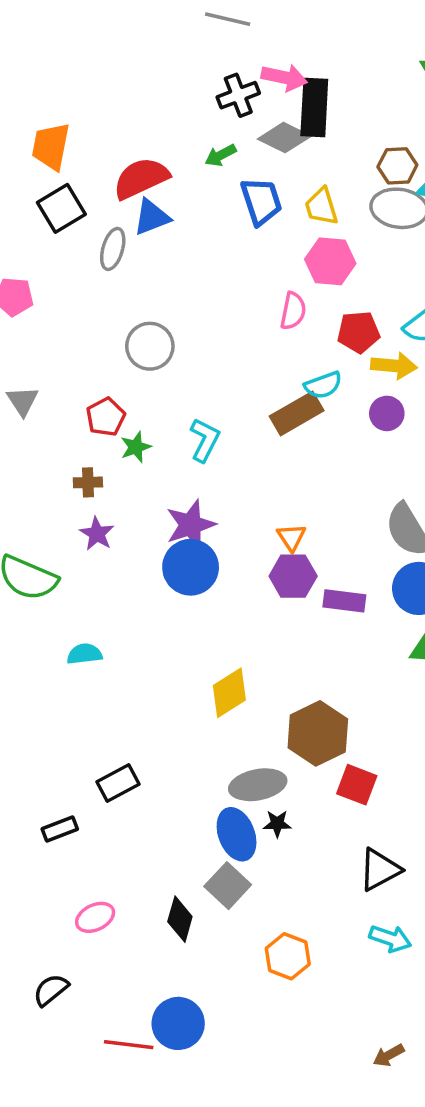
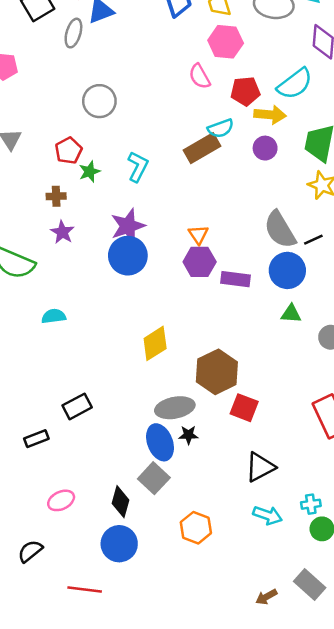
pink semicircle: (293, 311) -> (200, 76), turned 140
blue circle: (178, 1023) -> (119, 544), moved

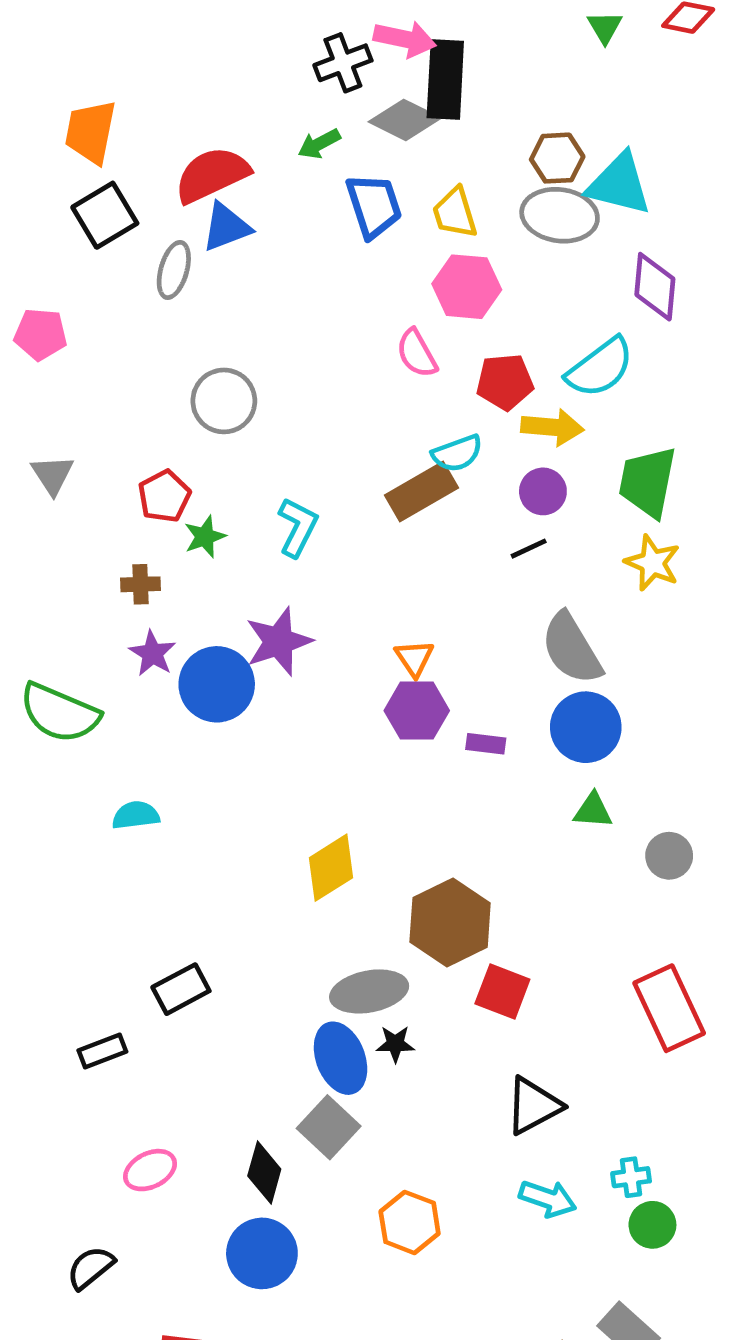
black line: (313, 240) -> (529, 549), moved
blue circle: (128, 256) -> (217, 684), moved
purple rectangle: (235, 279) -> (486, 744), size x0.7

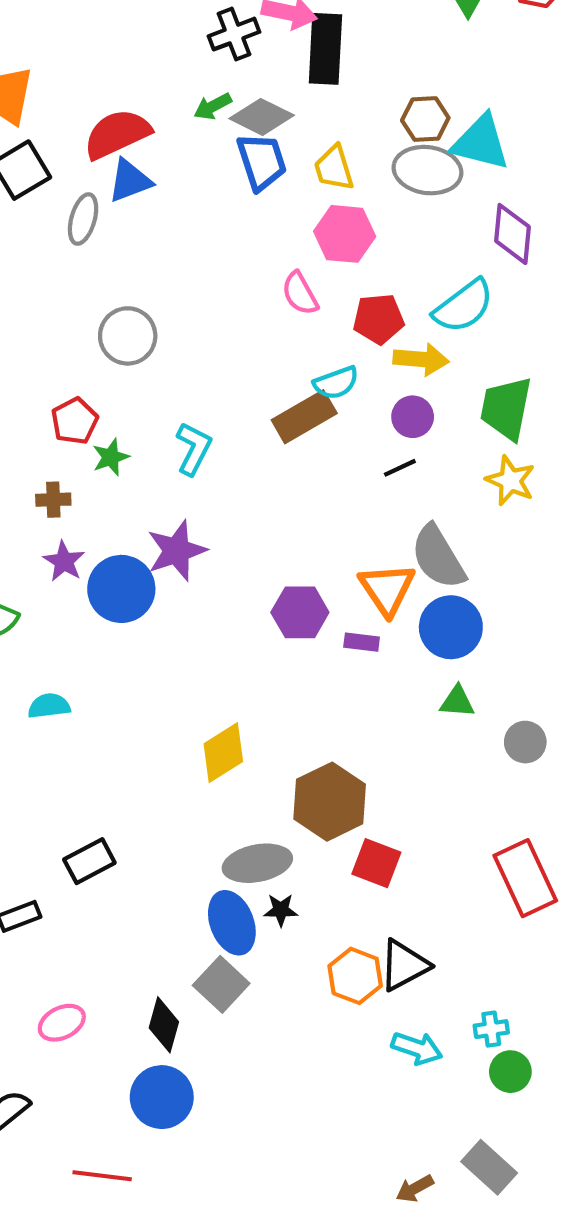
gray diamond: (405, 120) -> (262, 117), moved
orange triangle: (414, 658) -> (387, 589), moved, size x1.6
orange hexagon: (410, 1222) -> (355, 976), moved

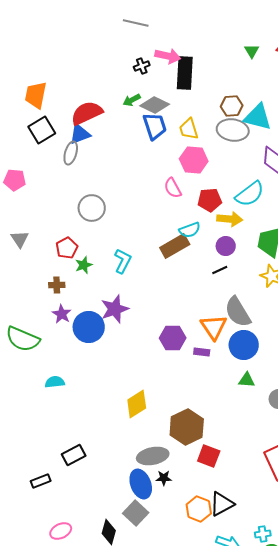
black cross: (234, 34) -> (142, 66), size x0.7
blue triangle: (130, 181) -> (80, 134), moved

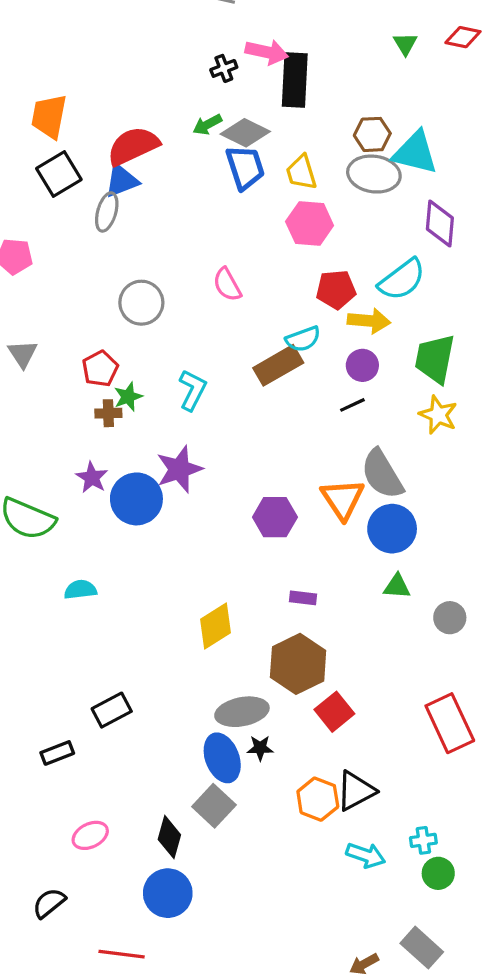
pink semicircle: (173, 188) -> (227, 285), moved
brown cross: (57, 285) -> (108, 413), moved
purple rectangle: (202, 352) -> (303, 598), moved
red square: (209, 456) -> (334, 712), turned 30

